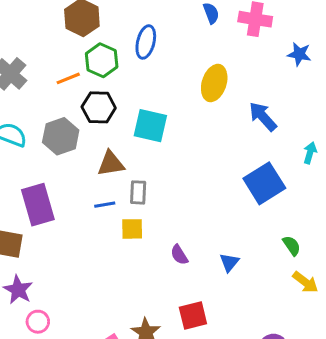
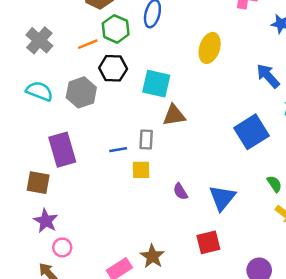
blue arrow: (263, 116) -> (268, 76), moved
brown triangle: (111, 164) -> (174, 115), moved
blue triangle: (229, 262) -> (222, 198), size x1.6
red square: (193, 316) -> (208, 242), moved

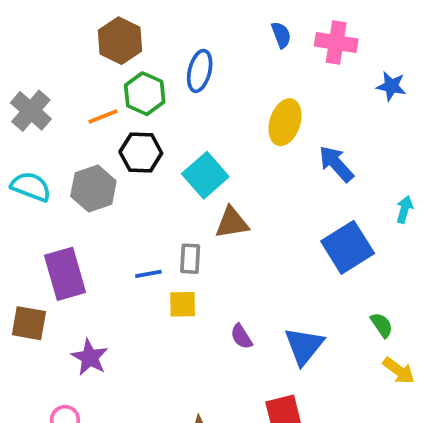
blue arrow: (268, 76) -> (336, 164), moved
cyan square: (156, 84) -> (205, 175), turned 36
purple star: (46, 221) -> (90, 357), moved

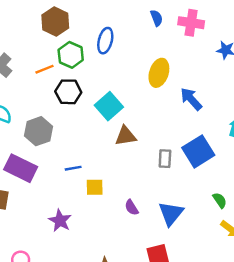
gray hexagon: (93, 189) -> (39, 131), moved
gray rectangle: (190, 259) -> (165, 159), moved
purple rectangle: (65, 274) -> (21, 168), turned -48
purple star: (90, 357) -> (60, 221), moved

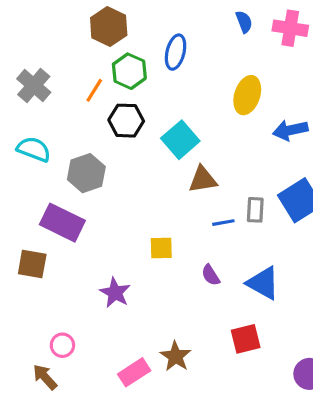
orange line: (44, 69) -> (94, 90), turned -36
blue arrow: (191, 99) -> (290, 130), turned -60
blue line: (73, 168) -> (223, 223), moved
blue triangle: (171, 213) -> (263, 283), turned -40

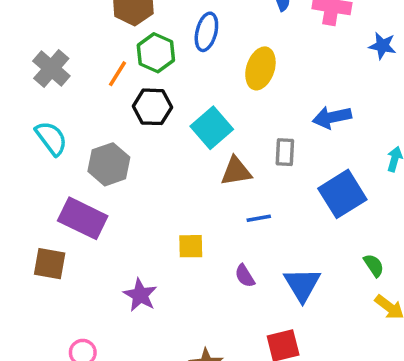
yellow ellipse: (247, 95) -> (260, 68), moved
cyan semicircle: (34, 149) -> (51, 138), turned 32
gray rectangle: (255, 210) -> (285, 152), moved
blue triangle: (263, 283) -> (302, 285), turned 30

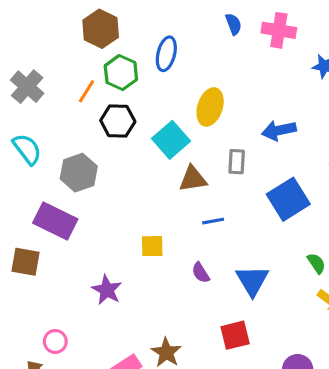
yellow ellipse: (260, 68) -> (210, 107), moved

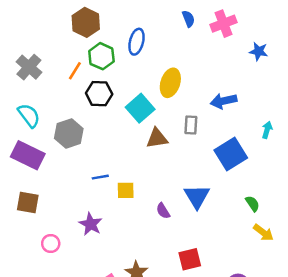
pink cross: (279, 30) -> (223, 24), turned -30
purple rectangle: (55, 221) -> (28, 155), moved
blue line: (213, 221) -> (100, 177), moved
blue triangle: (252, 281) -> (197, 196), moved
pink circle: (55, 341) -> (51, 243), moved

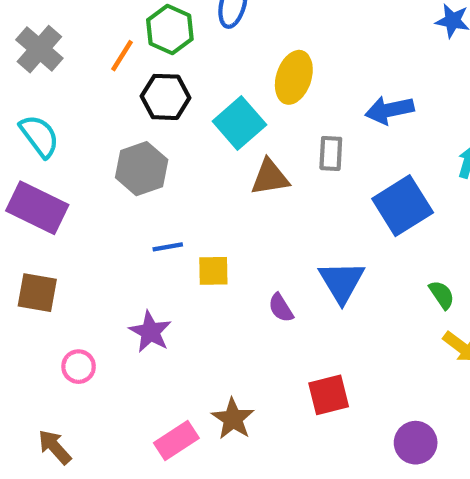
gray hexagon: (69, 134) -> (142, 169), moved

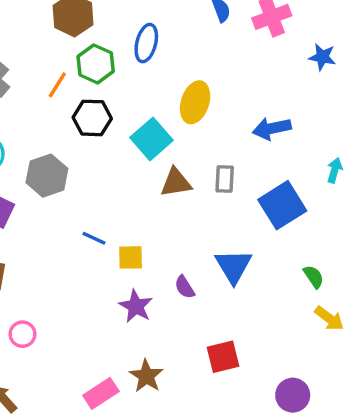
gray rectangle: (331, 153) -> (225, 179), moved
gray hexagon: (142, 169) -> (47, 176), moved
blue line: (168, 247) -> (94, 238), turned 35
purple star: (150, 332) -> (136, 306), moved

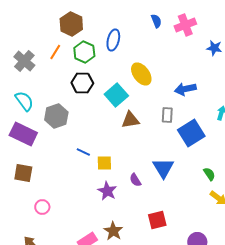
orange line: (57, 85) -> (55, 52), moved
yellow ellipse: (195, 102) -> (141, 74), turned -55
gray rectangle: (225, 179) -> (167, 115), moved

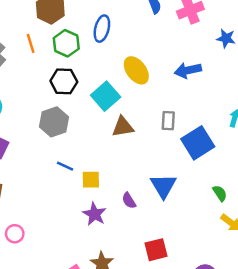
orange line: (55, 52) -> (31, 43), turned -49
blue arrow: (185, 89) -> (188, 70), moved
gray hexagon: (56, 116) -> (54, 122), moved

